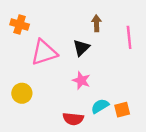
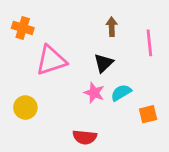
black triangle: (81, 48) -> (104, 63), moved
cyan semicircle: (100, 106) -> (121, 93), moved
orange square: (122, 110) -> (148, 114), moved

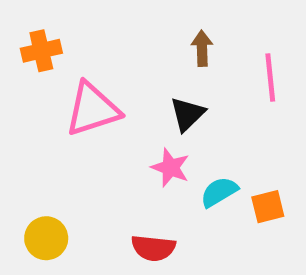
orange cross: (23, 28) -> (41, 51), turned -30
cyan semicircle: (121, 93) -> (219, 192), moved
yellow circle: (25, 108) -> (46, 238), moved

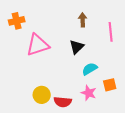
pink star: (170, 168) -> (89, 93), moved
cyan semicircle: (219, 192) -> (90, 69), moved
yellow circle: (46, 238) -> (42, 95), moved

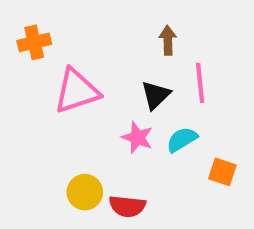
pink line: (111, 32) -> (200, 83), moved
orange square: (110, 85) -> (222, 172), turned 32
pink star: (89, 93) -> (137, 138), moved

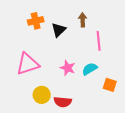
orange cross: (34, 42) -> (36, 21), moved
pink triangle: (77, 91) -> (28, 64), moved
black triangle: (156, 95) -> (59, 30), moved

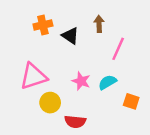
black triangle: (59, 30) -> (70, 36), turned -42
pink line: (99, 41) -> (118, 49), turned 30
yellow circle: (42, 95) -> (50, 103), moved

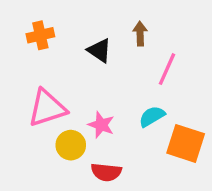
orange cross: (43, 25) -> (40, 35), moved
pink star: (81, 81) -> (101, 125), moved
orange square: (131, 101) -> (186, 143), size x1.6

